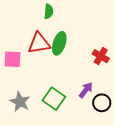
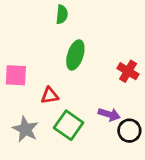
red triangle: (39, 43) -> (50, 96), moved, size x0.6
purple arrow: (86, 90) -> (109, 114), turned 70

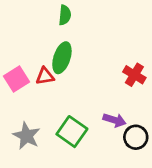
green ellipse: (75, 55) -> (62, 58), moved
pink square: (16, 75) -> (17, 79), turned -35
red triangle: (50, 96) -> (45, 76), moved

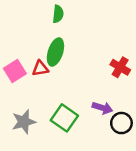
gray star: (26, 136) -> (24, 122), turned 30

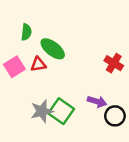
green semicircle: (58, 14) -> (26, 32), moved
green ellipse: (55, 52) -> (53, 49), turned -70
gray star: (24, 122) -> (42, 111), moved

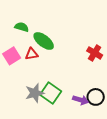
green semicircle: (26, 32) -> (22, 27), turned -80
purple arrow: (97, 102) -> (81, 100), moved

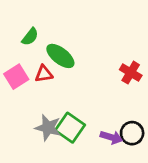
green semicircle: (22, 27) -> (30, 37), turned 112
gray star: (35, 93) -> (48, 128), turned 30

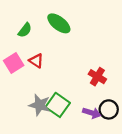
green ellipse: (60, 56) -> (59, 23), moved
red cross: (131, 73) -> (97, 77), moved
red triangle: (44, 74) -> (36, 61), turned 42

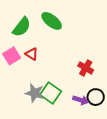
green semicircle: (25, 30) -> (22, 27), size x1.5

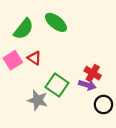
green square: (51, 93) -> (57, 85), moved
purple arrow: (81, 100) -> (87, 85), moved

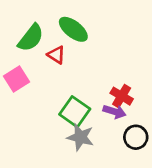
red triangle: (34, 58) -> (56, 55), moved
gray star: (38, 100) -> (80, 137), moved

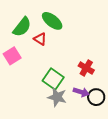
purple arrow: (114, 112) -> (81, 92), moved

